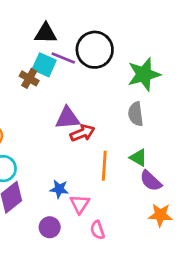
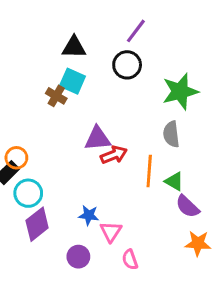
black circle: (95, 50) -> (127, 65), size x0.7
purple line: (63, 58) -> (136, 31), moved, turned -75
orange line: (104, 166) -> (149, 171), moved

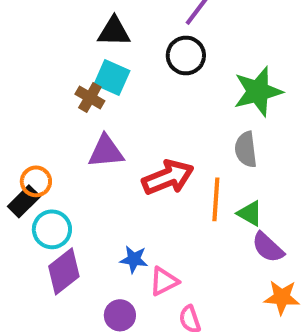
purple triangle: (98, 139) -> (106, 151), moved
red arrow: (114, 155) -> (168, 177), size x1.4
pink triangle: (111, 232) -> (164, 281), turned 30

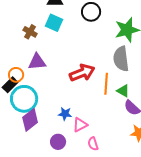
brown cross: (90, 97) -> (30, 32), moved
gray semicircle: (246, 149) -> (121, 59), size x1.4
purple triangle: (106, 151) -> (37, 62), moved
cyan circle: (52, 229) -> (24, 99), size x1.4

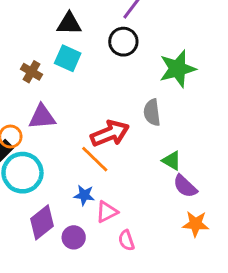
gray semicircle: (121, 59) -> (152, 112), moved, size x0.7
orange line: (106, 84) -> (95, 159), moved, turned -50
purple diamond: (30, 120) -> (42, 222), moved

